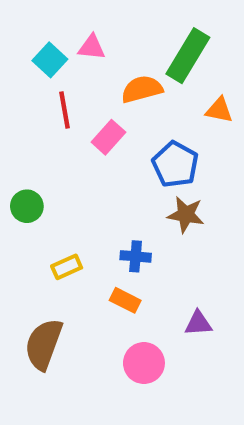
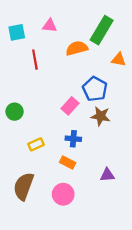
cyan square: (50, 60) -> (17, 32), moved, turned 36
pink rectangle: (108, 137) -> (70, 106), moved
pink circle: (144, 363) -> (63, 194), moved

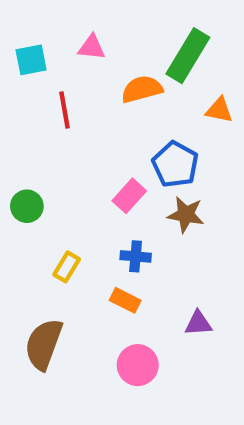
yellow rectangle: (36, 144) -> (67, 267), turned -35
pink circle: (63, 194) -> (138, 365), moved

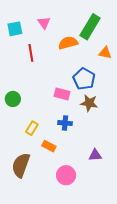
pink triangle: (92, 47) -> (44, 23), turned 48
pink rectangle: (129, 196) -> (62, 94), turned 63
orange rectangle: (125, 300) -> (49, 146), moved

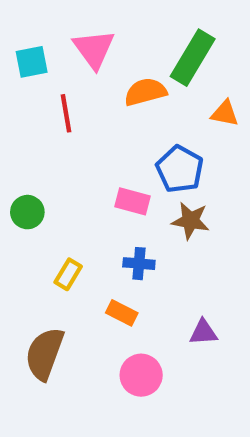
pink triangle: (44, 23) -> (94, 49), size x1.5
orange rectangle: (49, 146) -> (122, 313), moved

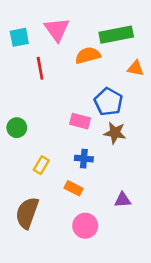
green rectangle: (193, 58) -> (116, 35), turned 48

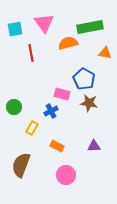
green circle: (17, 128) -> (14, 107), moved
blue cross: (84, 159) -> (51, 111), moved, turned -32
purple triangle: (123, 200) -> (94, 146), moved

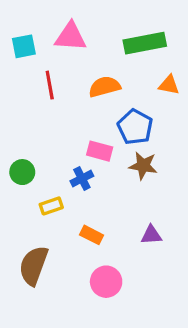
pink triangle: (44, 23) -> (71, 37), turned -50
orange semicircle: (68, 43) -> (104, 87), moved
yellow rectangle: (32, 128) -> (51, 206), turned 40

